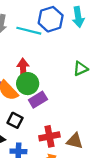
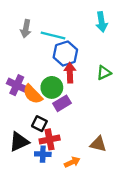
blue hexagon: (51, 19) -> (65, 54), moved
red arrow: (23, 69) -> (70, 73), moved
red cross: (49, 136) -> (50, 139), moved

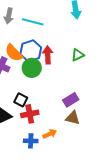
blue hexagon: (65, 54) -> (31, 51), moved
orange semicircle: (33, 94) -> (14, 53), moved
purple rectangle: (62, 103) -> (71, 100), moved
blue cross: (43, 154) -> (31, 141), moved

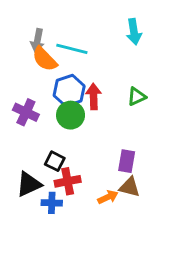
orange semicircle: (14, 53) -> (45, 59), moved
purple rectangle: (71, 100) -> (127, 161), turned -49
orange arrow: (50, 134) -> (108, 197), moved
blue cross: (31, 141) -> (52, 203), moved

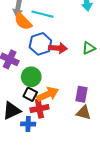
red arrow: (94, 96) -> (58, 48), turned 96
green circle: (71, 115) -> (31, 77), moved
orange arrow: (108, 197) -> (48, 94), moved, size x1.5

